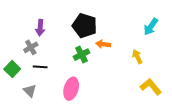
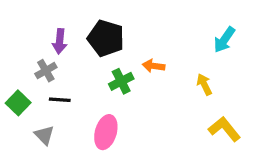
black pentagon: (85, 26) -> (106, 38), moved

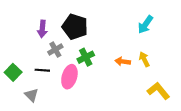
cyan arrow: (224, 40) -> (145, 25), moved
orange arrow: (154, 66) -> (123, 61), moved
gray cross: (46, 71) -> (55, 50), moved
pink ellipse: (106, 132) -> (69, 77), moved

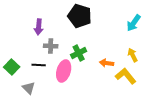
black pentagon: (75, 27) -> (80, 16), moved
gray cross: (55, 50) -> (51, 46), turned 32
orange arrow: (123, 61) -> (107, 63), moved
yellow L-shape: (158, 91) -> (126, 76), moved

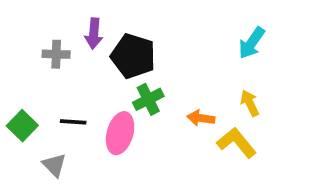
black pentagon: (80, 16) -> (133, 56), moved
purple arrow: (39, 27) -> (94, 34), moved
gray cross: (51, 46) -> (56, 54), moved

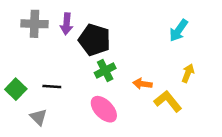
gray cross: (56, 54) -> (34, 24), moved, size x1.4
yellow arrow: (250, 103) -> (188, 73), moved, turned 48
pink ellipse: (120, 133) -> (104, 109), moved, turned -60

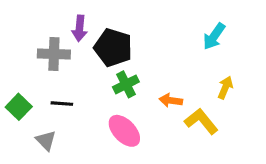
gray cross: (34, 24) -> (54, 54), moved

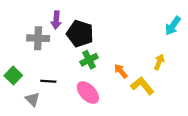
cyan arrow: (214, 36) -> (173, 26), moved
orange arrow: (171, 100) -> (121, 71), turned 42
black line: (62, 104) -> (48, 81), moved

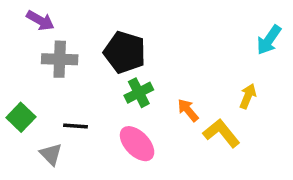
purple arrow: (56, 20) -> (40, 21), moved, turned -66

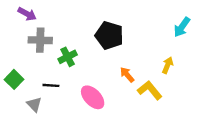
black pentagon: (125, 52) -> (109, 35), moved
green cross: (139, 93) -> (68, 57), moved

